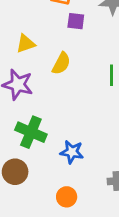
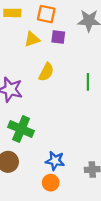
yellow triangle: (26, 44) -> (32, 39), moved
blue star: (72, 152) -> (55, 161), moved

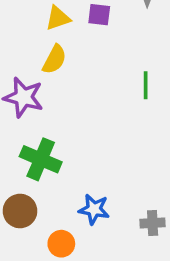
yellow semicircle: (46, 72) -> (54, 59), moved
orange circle: (51, 183) -> (61, 244), moved

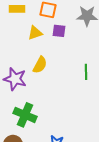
yellow semicircle: (54, 59) -> (40, 65), moved

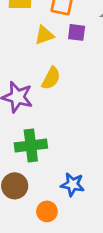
green cross: (25, 115) -> (31, 145), turned -30

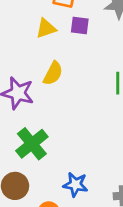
green cross: (31, 145) -> (32, 144), turned -32

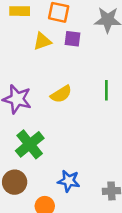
yellow semicircle: (53, 73) -> (61, 94), moved, turned 30

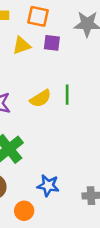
green line: (106, 90) -> (67, 95), moved

